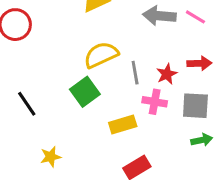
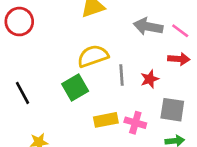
red arrow: (199, 63) -> (179, 59), moved
pink cross: (155, 102) -> (135, 123), moved

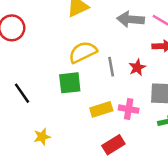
green square: (75, 87) -> (70, 83), turned 30

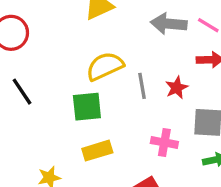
black line: (22, 93) -> (22, 92), moved
yellow rectangle: (101, 109) -> (97, 151), moved

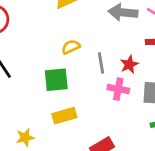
yellow semicircle: (105, 66) -> (71, 47), size x0.6
pink cross: (164, 142) -> (118, 89), moved

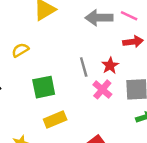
yellow semicircle: (71, 47) -> (20, 50), moved
pink cross: (118, 89) -> (102, 89), turned 36

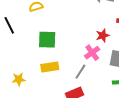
gray line: (84, 67) -> (80, 72), moved, turned 35

